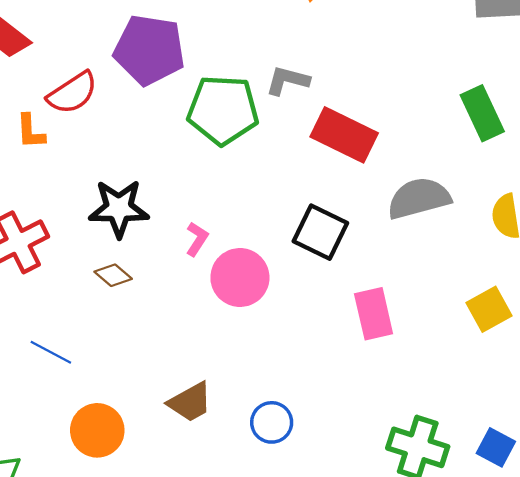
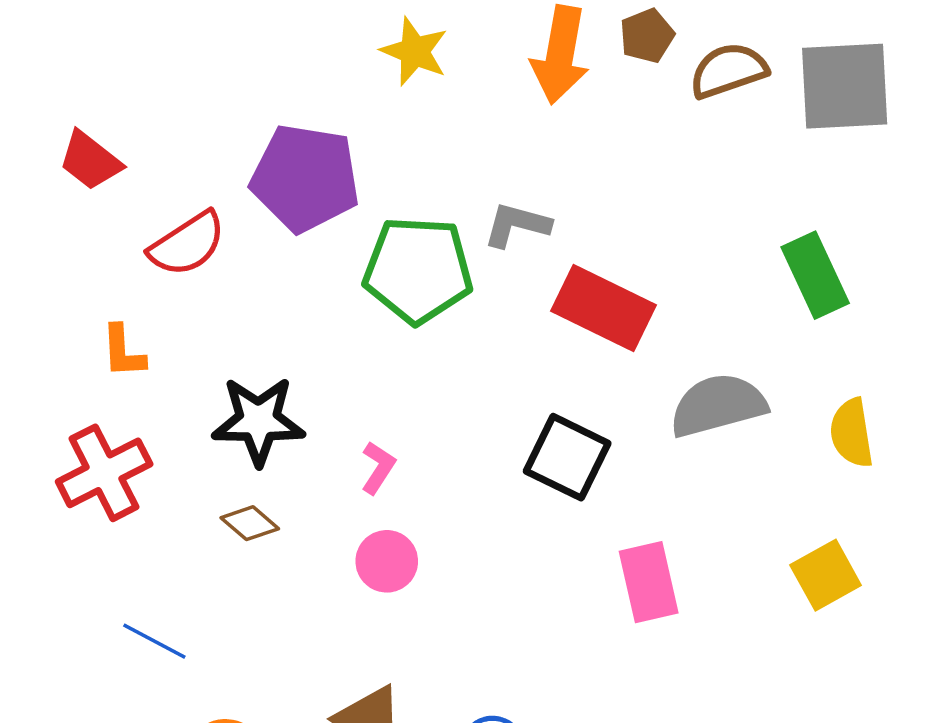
orange L-shape: (30, 131) -> (123, 351), moved
pink circle: (240, 277) -> (387, 561), moved, size x0.7

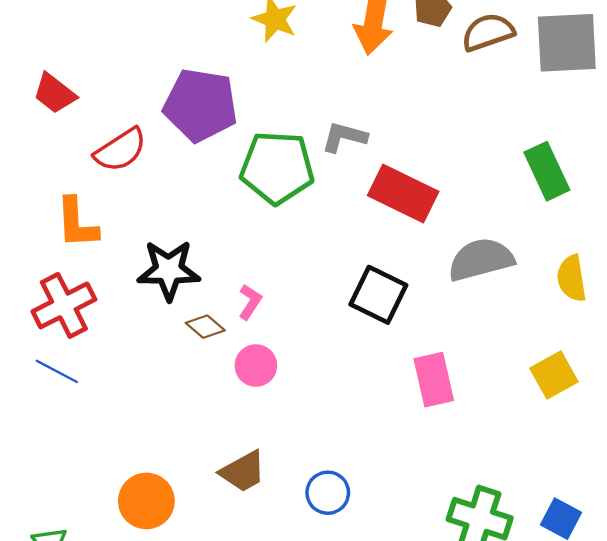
orange L-shape: (123, 351) -> (77, 223), size x1.4
brown diamond: (250, 523) -> (205, 327), moved
blue line: (154, 641) -> (57, 371), moved

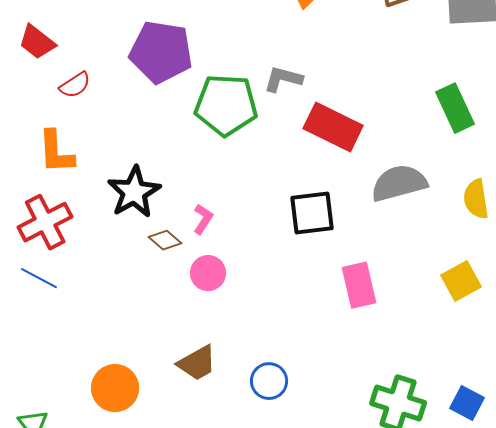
red semicircle: (120, 150) -> (75, 85), moved, size x0.7
black star: (169, 270) -> (134, 192), turned -30
black square: (378, 295) -> (312, 213), turned -33

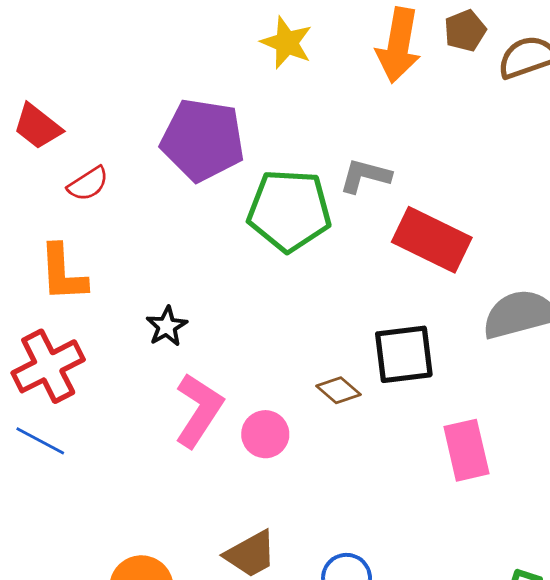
black star: (134, 192) -> (167, 326), size x0.6
pink L-shape: (203, 219) -> (199, 410), moved, size x1.8
brown diamond: (165, 240) -> (339, 390), moved

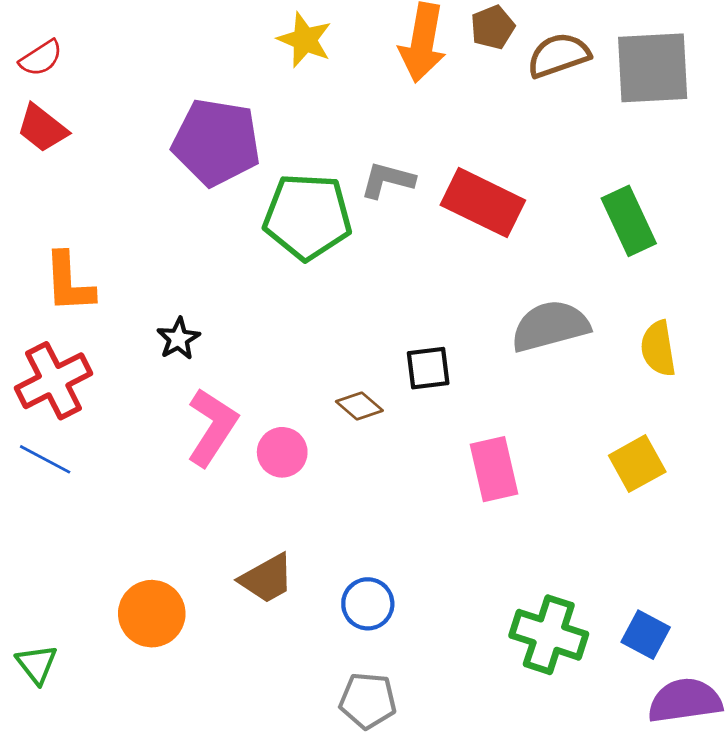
red semicircle: (88, 184) -> (41, 58), moved
red rectangle: (432, 240) -> (483, 203), moved
black square: (404, 354) -> (428, 368), size x0.7

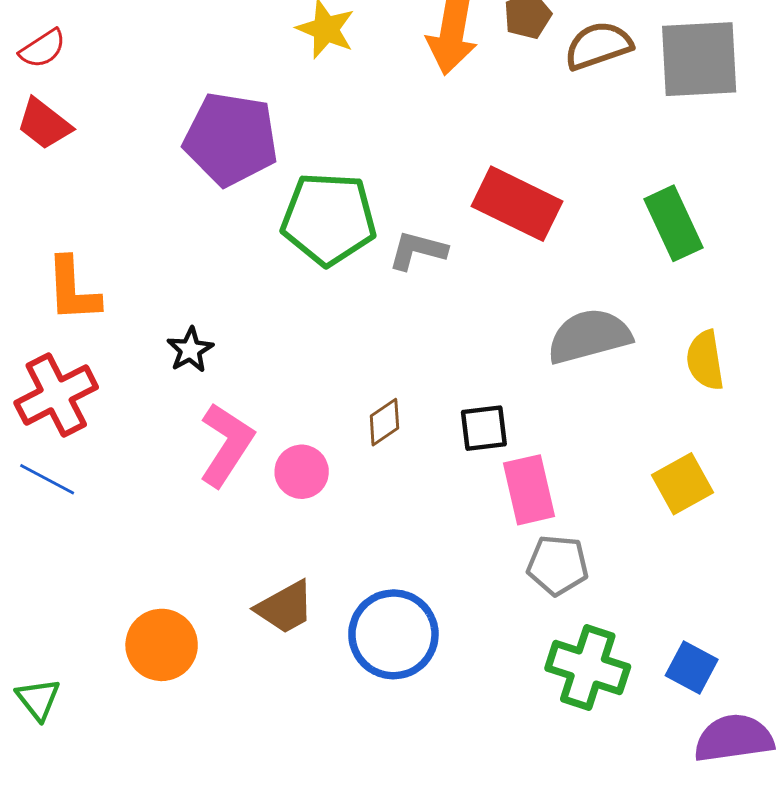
gray L-shape: (387, 180) -> (418, 250), moved
black square: (428, 368) -> (484, 428), moved
brown diamond: (359, 406) -> (384, 422), turned -75
blue circle: (368, 604) -> (393, 634), size x1.6
gray pentagon: (368, 701) -> (558, 565), moved

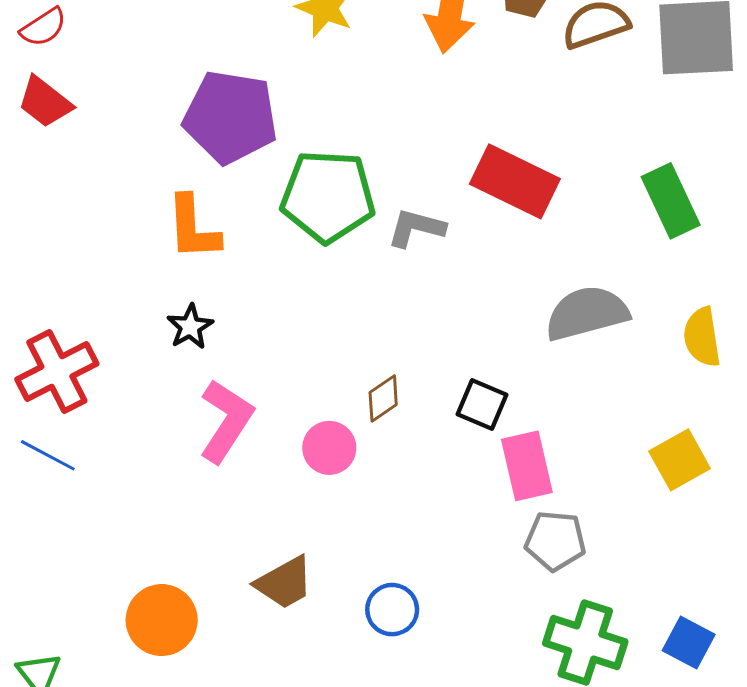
orange L-shape: (73, 290) -> (193, 228), moved
black square: (484, 428) -> (482, 404), turned 30
pink circle: (302, 472) -> (329, 448), moved
blue circle: (393, 634) -> (392, 610), size x0.6

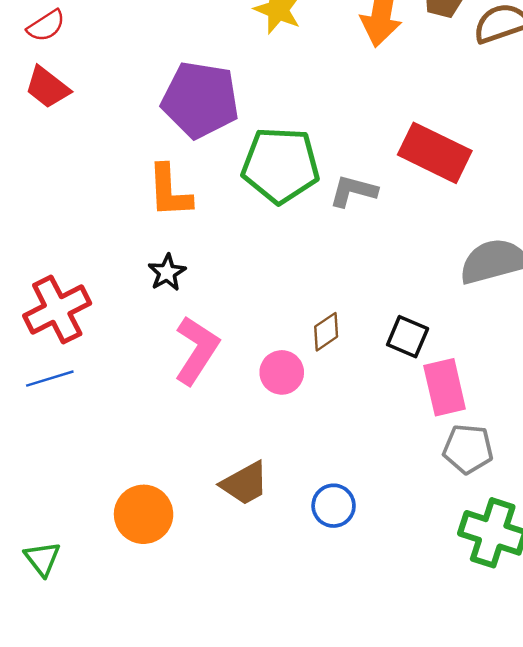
blue line: (48, 455) -> (50, 379), turned -45

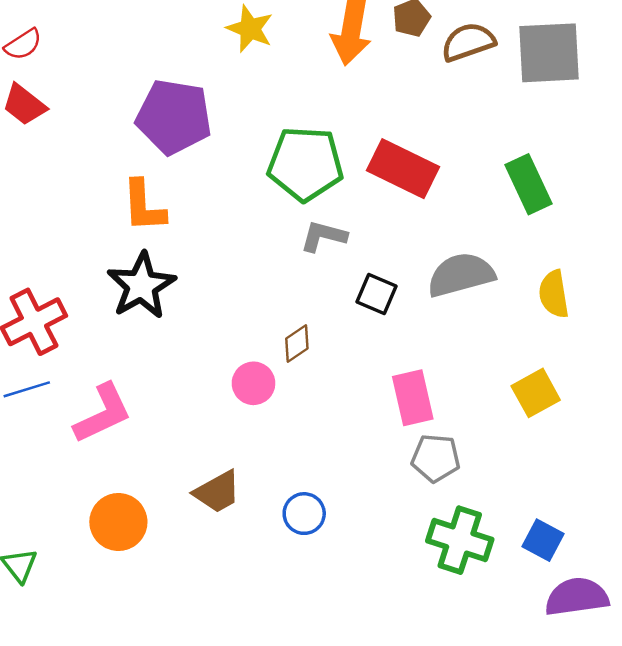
green pentagon: (280, 165) -> (305, 164), moved
gray L-shape: (353, 191) -> (323, 236), moved
black star: (167, 272) -> (141, 286), size x1.8
black square: (408, 337) -> (377, 294), moved
pink L-shape: (197, 350) -> (103, 413), moved, turned 32

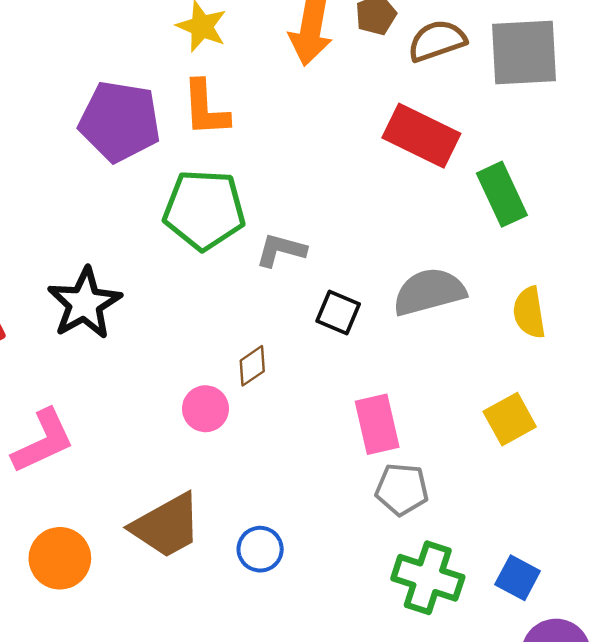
green pentagon: (305, 164) -> (204, 210), moved
red rectangle: (403, 169) -> (421, 136), moved
orange L-shape: (144, 206) -> (205, 108), moved
brown trapezoid: (217, 492) -> (166, 526), size x1.4

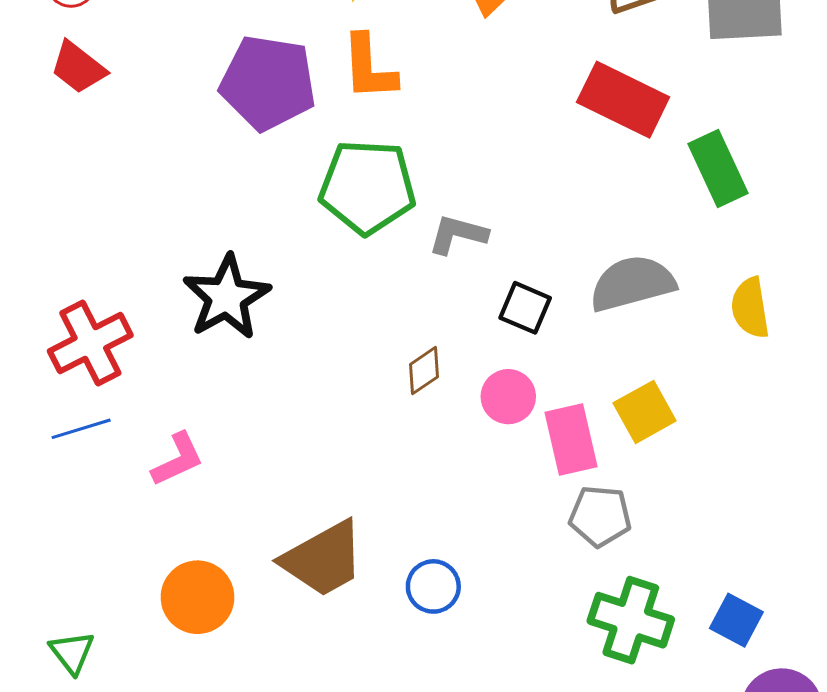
pink circle: (205, 409) -> (508, 397), moved
yellow square: (510, 419) -> (645, 412), moved
pink L-shape: (43, 441) -> (178, 459), size x0.7

